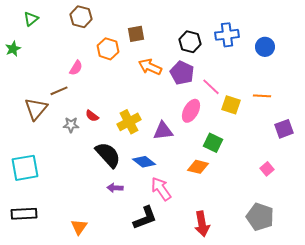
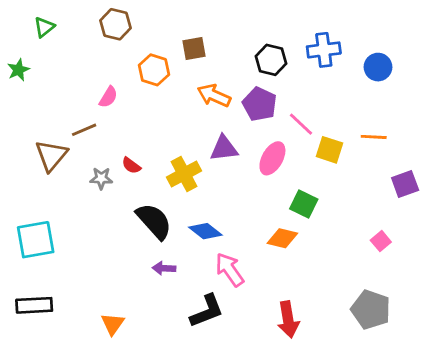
purple triangle: (163, 131) -> (224, 148), moved

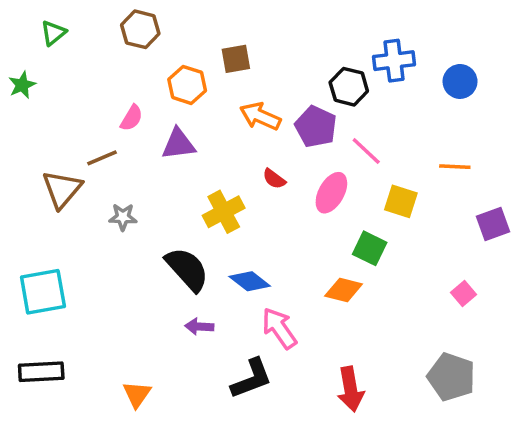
black hexagon: (271, 60) -> (349, 87), moved
purple triangle: (224, 148) -> (178, 144), moved
yellow square: (329, 150) -> (401, 201), moved
red semicircle: (131, 165) -> (274, 179), moved

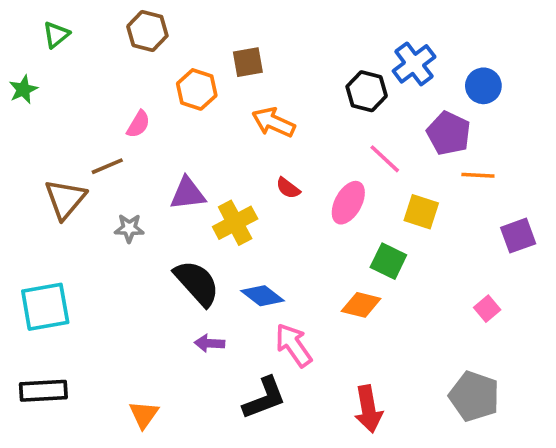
blue cross: (394, 61) -> (414, 64), turned -30
purple pentagon: (316, 127) -> (449, 133), moved
purple triangle: (178, 144) -> (188, 194), moved

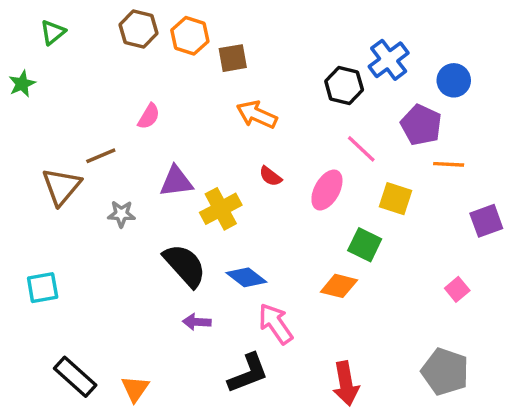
orange hexagon: (197, 89) -> (190, 36), moved
pink semicircle: (138, 124) -> (149, 116), moved
cyan square: (45, 307) -> (43, 288), size x0.7
black rectangle: (43, 391) -> (75, 377), moved, turned 45

